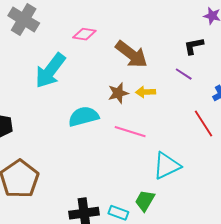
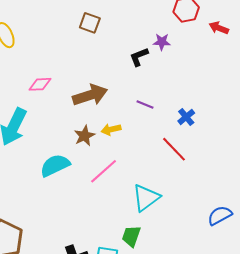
black L-shape: (194, 46) -> (139, 57), moved
brown arrow: (132, 54) -> (90, 95), turned -44
pink line: (130, 132) -> (104, 171), turned -48

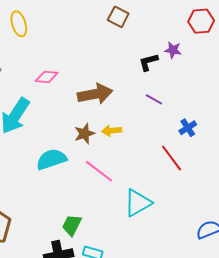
brown square: (90, 23) -> (118, 17), moved
purple line: (145, 104) -> (154, 99), moved
pink line: (104, 171) -> (99, 171), turned 72
green trapezoid: (131, 236) -> (72, 225), moved

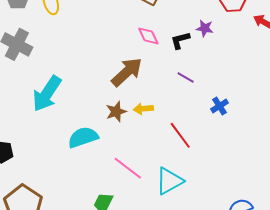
pink diamond: (47, 77) -> (148, 36), moved, turned 60
brown arrow: (95, 94) -> (127, 72), turned -32
red line: (172, 158) -> (180, 135), moved
pink line: (99, 171) -> (128, 168), moved

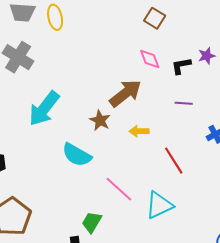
purple star: (205, 28) -> (207, 56), turned -30
purple line: (186, 78) -> (184, 103), turned -30
brown star: (116, 112) -> (100, 120), moved, turned -30
cyan semicircle: (83, 137) -> (77, 155), turned -136

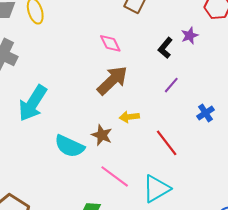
pink diamond: (150, 59) -> (110, 43), moved
black L-shape: (181, 66) -> (165, 48), turned -35
purple line: (184, 103) -> (171, 85), turned -48
brown star: (100, 120) -> (102, 135), moved

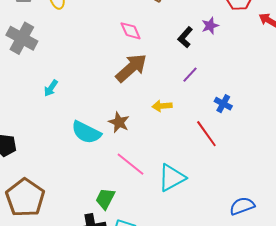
cyan arrow: (33, 103) -> (51, 88), size x0.5
blue cross: (205, 113) -> (223, 104), turned -30
yellow arrow: (129, 117) -> (162, 106), moved
red line: (167, 143) -> (206, 134), moved

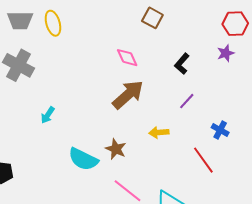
purple star: (210, 26) -> (226, 53), moved

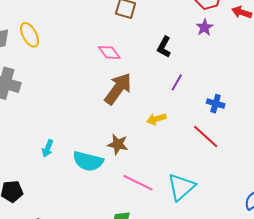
cyan arrow: (48, 115) -> (48, 148), moved

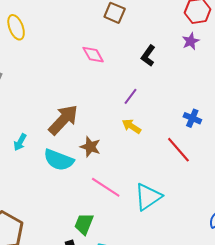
purple line: (177, 82) -> (131, 96), moved
brown arrow: (118, 89) -> (63, 120), moved
yellow arrow: (156, 119) -> (132, 126), turned 42

